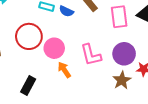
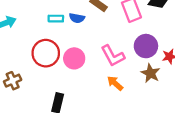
orange arrow: (64, 70) -> (115, 83), moved

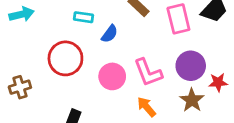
blue semicircle: (77, 18) -> (110, 34), moved, turned -72
pink circle: (74, 58) -> (112, 76), moved

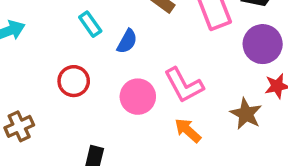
cyan rectangle: (84, 17) -> (90, 24), turned 54
red circle: (65, 58) -> (74, 81), size x0.7
purple circle: (191, 66) -> (263, 44), moved

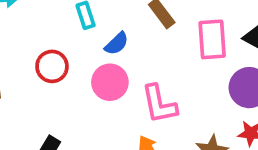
pink circle: (138, 97) -> (110, 82), moved

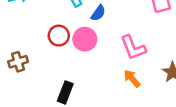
pink circle: (110, 82) -> (85, 39), moved

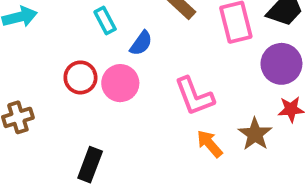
orange arrow: (132, 79) -> (210, 144), moved

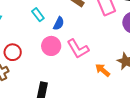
red circle: (80, 77) -> (13, 52), moved
pink L-shape: (194, 96) -> (78, 49), moved

